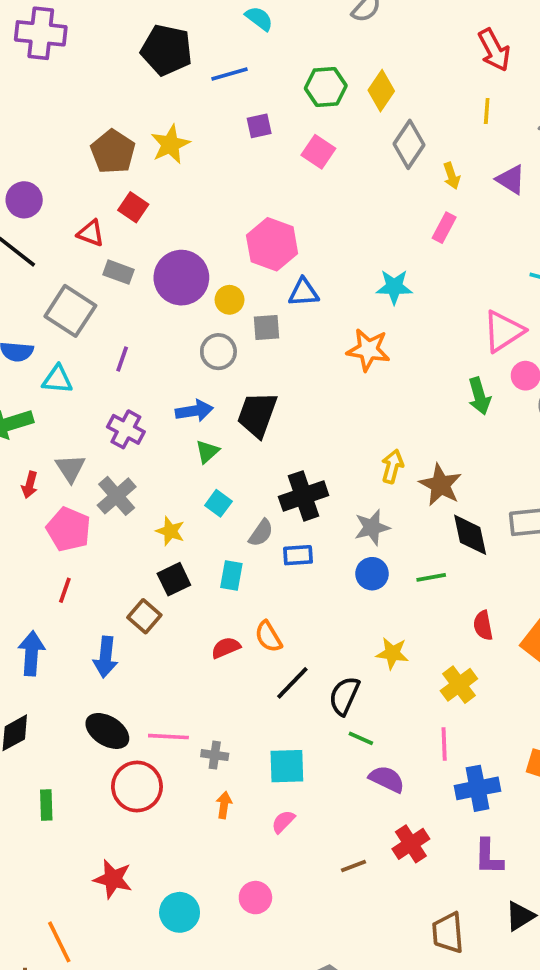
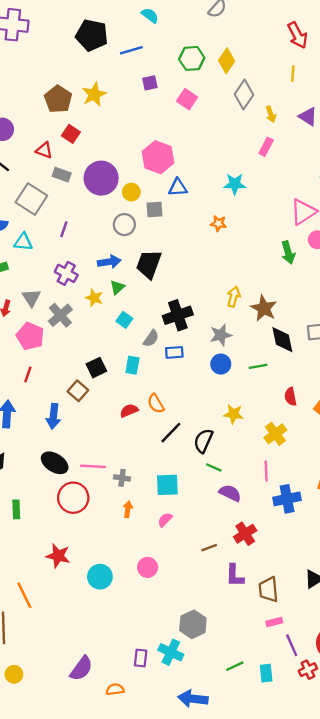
orange star: (368, 350) -> (218, 223), size x0.6
yellow star: (170, 531) -> (94, 298), moved
purple L-shape: (489, 857) -> (235, 576), moved

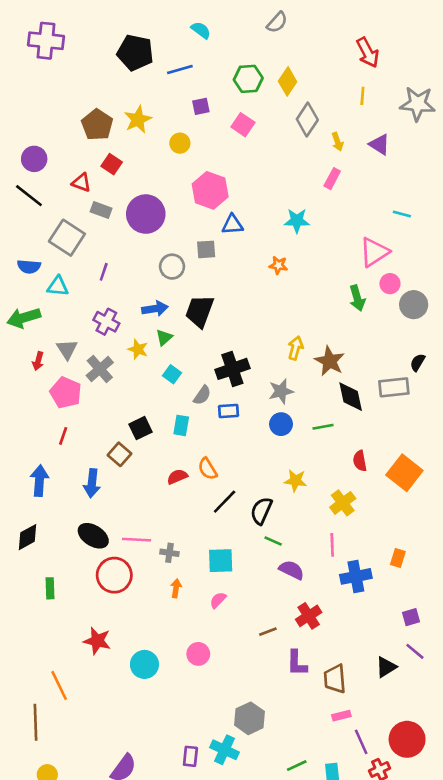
yellow circle: (131, 192) -> (180, 143), moved

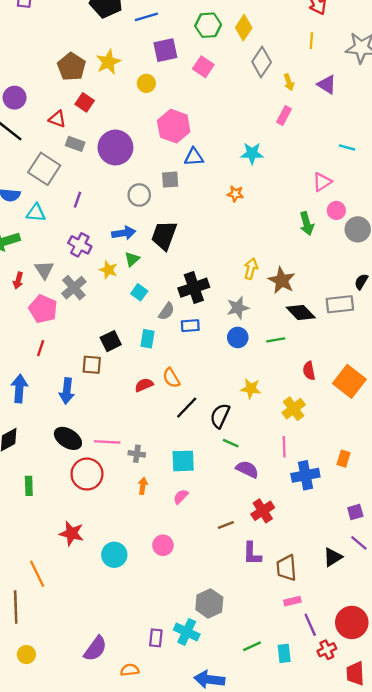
purple square: (201, 106) -> (165, 50), size x1.5
pink triangle: (374, 252) -> (322, 182), size x0.7
black diamond: (351, 397) -> (301, 313), turned -32
brown square: (119, 454) -> (92, 365), turned -36

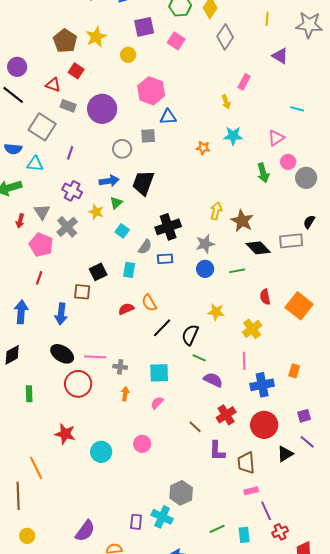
yellow arrow: (289, 82) -> (226, 102), moved
cyan star: (252, 153) -> (233, 136), moved
brown line: (226, 525) -> (195, 427), turned 64
red circle: (352, 622) -> (264, 425), moved

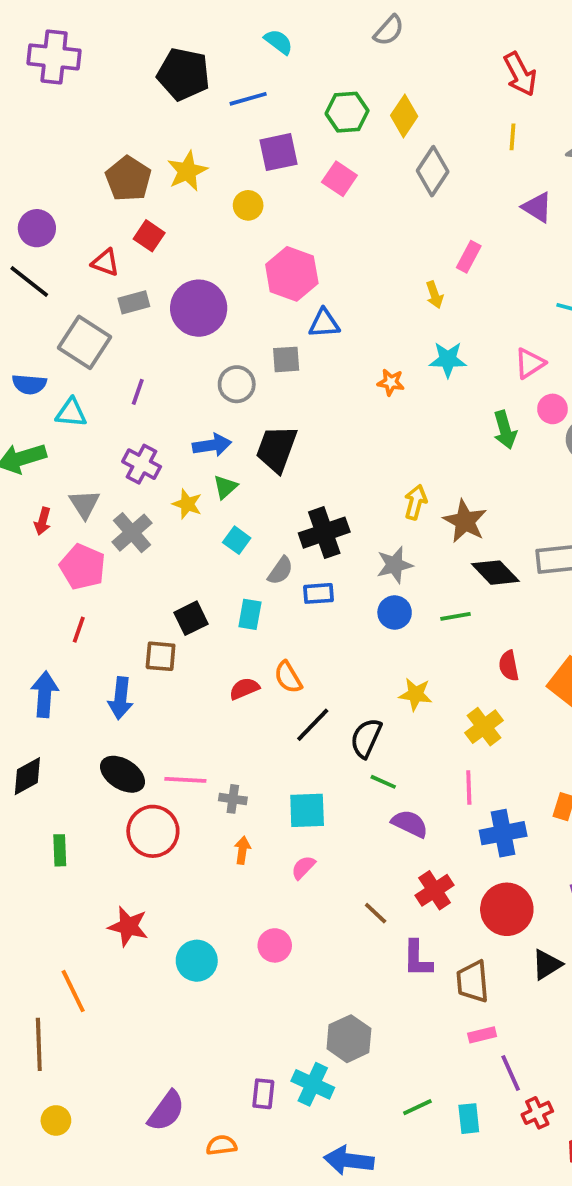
gray rectangle: (68, 106) -> (134, 302), turned -35

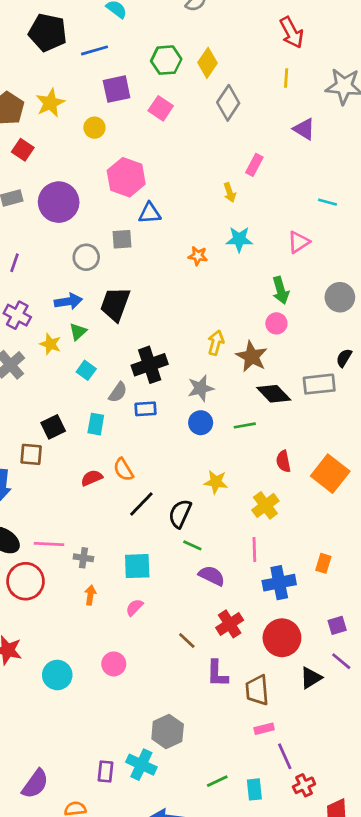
pink circle: (552, 409) -> (276, 323), moved

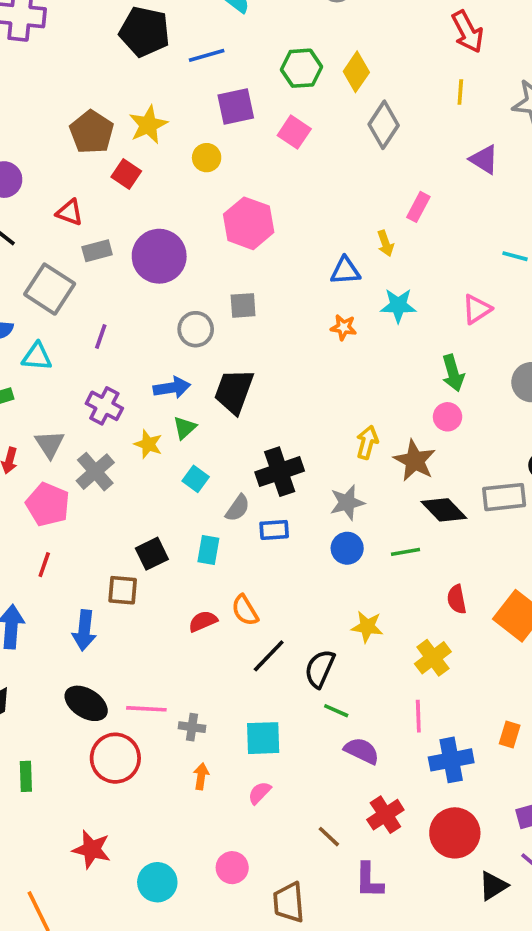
red square: (23, 150) -> (126, 174), moved
blue triangle: (150, 213) -> (345, 271), moved
brown trapezoid: (257, 690) -> (289, 902), moved

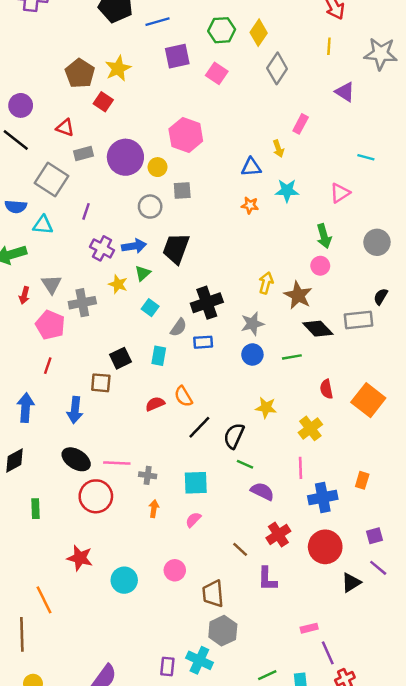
yellow circle: (207, 158) -> (158, 167), moved
purple cross: (104, 406) -> (102, 248), moved
gray cross: (95, 472) -> (82, 303), turned 30

